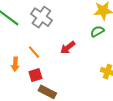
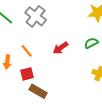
green semicircle: (97, 31) -> (91, 43), moved

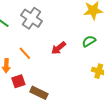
red square: (27, 74) -> (18, 81), moved

